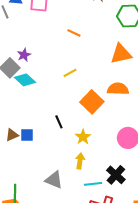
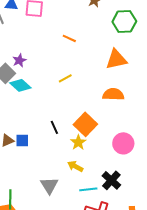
orange square: (92, 102) -> (85, 124), moved
yellow arrow: (80, 161) -> (75, 166), turned -70
gray triangle: (54, 180) -> (49, 185), turned 36

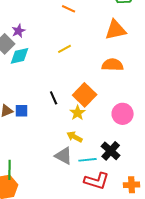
cyan diamond: (20, 85) -> (20, 56), turned -55
gray triangle: (49, 185) -> (64, 156), moved, turned -30

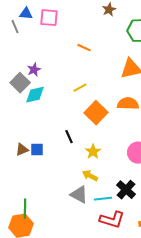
orange square: (85, 95) -> (96, 113), moved

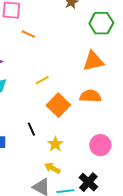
orange line: (84, 48) -> (28, 34), moved

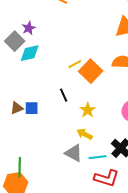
yellow line: (42, 80) -> (75, 64), moved

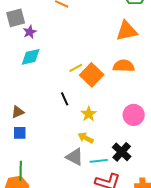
gray square: (15, 41) -> (16, 18), moved, turned 30
blue square: (32, 108) -> (20, 133), moved

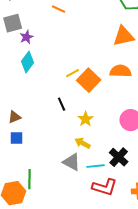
cyan diamond: (31, 57) -> (28, 62), turned -40
green line: (21, 171) -> (30, 179), moved

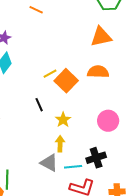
yellow arrow: (83, 143) -> (60, 144), turned 63
black cross: (119, 157) -> (96, 158), turned 30

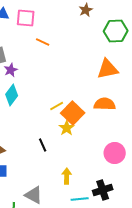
black line: (39, 105) -> (43, 145), moved
yellow star: (63, 120) -> (67, 128), moved
gray triangle: (49, 163) -> (34, 195), moved

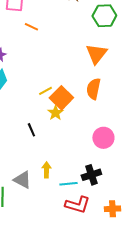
orange triangle: (108, 69) -> (96, 54), turned -40
orange semicircle: (105, 104) -> (93, 89), turned -80
yellow arrow: (67, 176) -> (46, 170), moved

